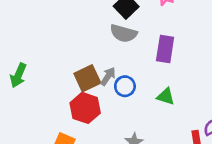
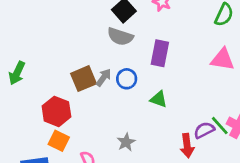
blue circle: (125, 86) -> (127, 79), moved
red hexagon: (85, 108) -> (56, 111), moved

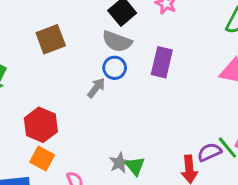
brown square: (84, 79) -> (51, 39), moved
blue circle: (127, 79) -> (115, 68), moved
green triangle: (159, 99) -> (135, 166), moved, turned 30

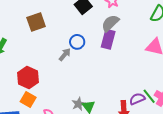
gray semicircle: (117, 41) -> (110, 23), moved, turned 114

